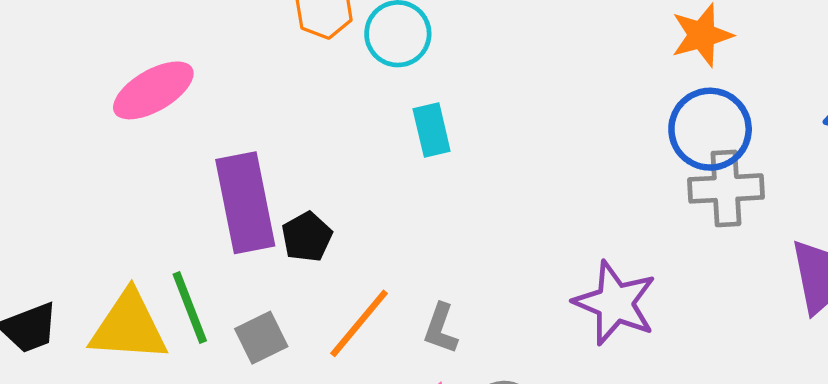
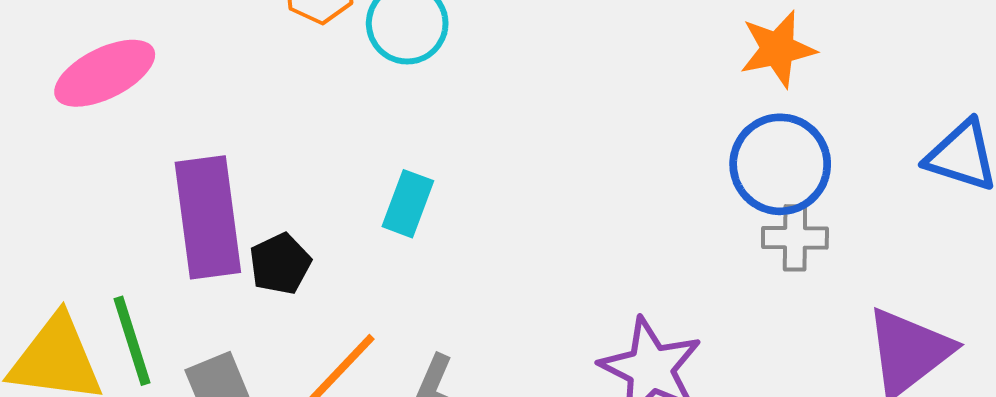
cyan rectangle: (432, 130) -> (408, 204), moved, turned 30
gray cross: (726, 188) -> (795, 238), size x0.7

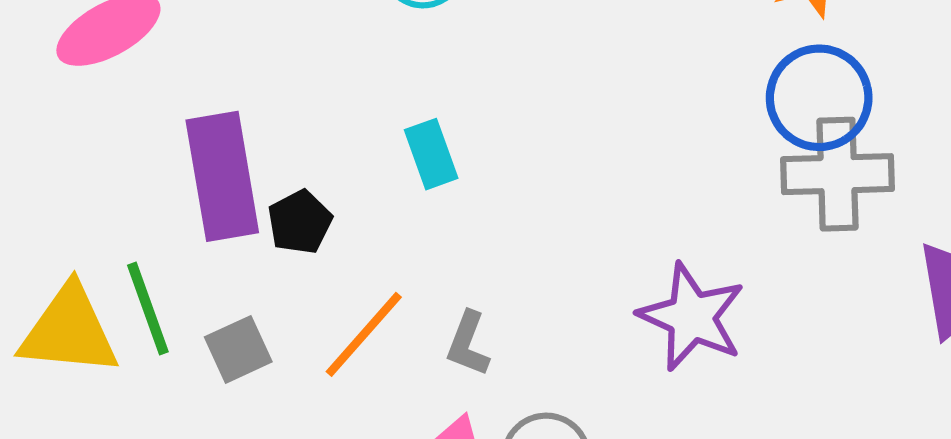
cyan rectangle: (408, 204) -> (431, 154), turned -38
gray cross: (795, 238) -> (838, 174), size x1.6

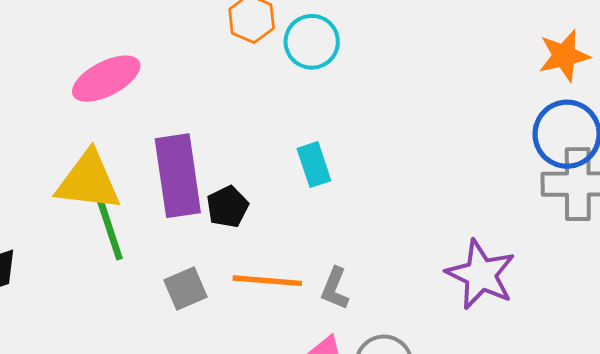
green line: (148, 308) -> (110, 230), moved
yellow triangle: (69, 331) -> (88, 181), moved
orange line: (364, 334) -> (267, 281), turned 52

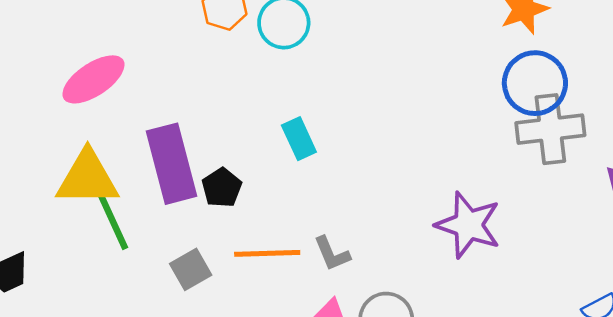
gray L-shape: (335, 288) -> (332, 254), turned -39

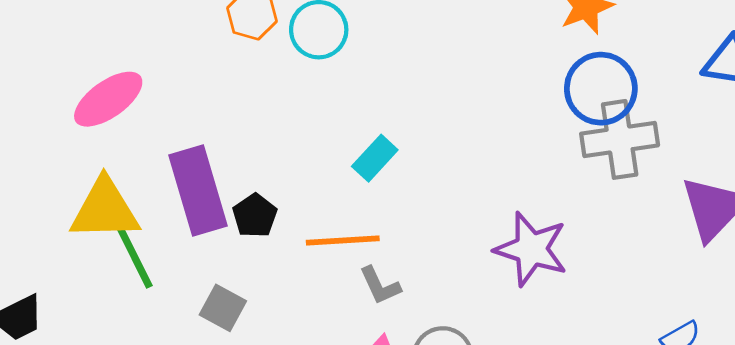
cyan rectangle: (299, 139) -> (375, 158), moved, turned 69
orange line: (267, 253) -> (343, 241), moved
gray square: (191, 269) -> (223, 308), turned -30

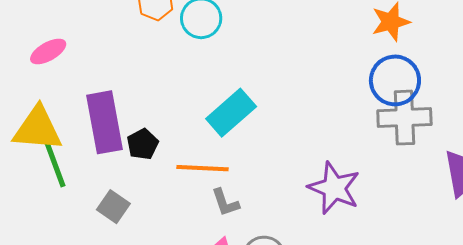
pink ellipse: (108, 99) -> (48, 51), size x0.7
cyan rectangle: (375, 158) -> (231, 113), size x1.5

